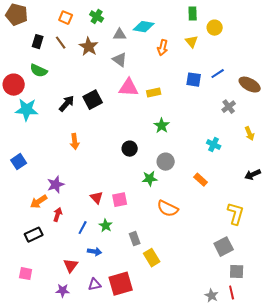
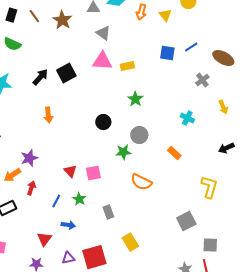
orange arrow: (163, 48) -> (141, 12), moved
gray triangle: (120, 60) -> (103, 33), moved
gray square: (224, 247) -> (186, 221), moved
yellow rectangle: (152, 258) -> (130, 242), moved

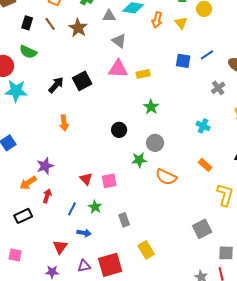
orange rectangle: (174, 153) -> (205, 165), moved
orange semicircle: (141, 182) -> (166, 177), moved

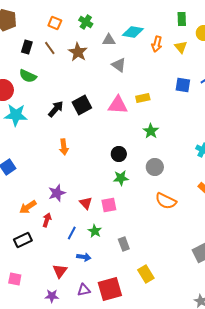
pink triangle: (118, 69) -> (118, 105), moved
green star: (139, 160) -> (121, 178), moved
purple star: (45, 166) -> (57, 193), moved

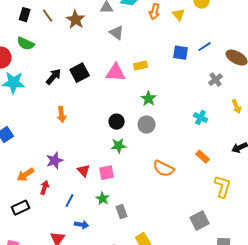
gray circle: (155, 167) -> (147, 125), moved
green star: (95, 231) -> (103, 199), moved

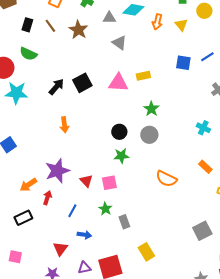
purple star: (55, 161) -> (57, 171), size x1.4

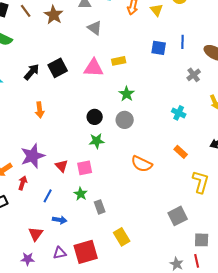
blue line: (207, 57) -> (183, 42), turned -56

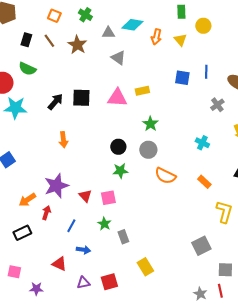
black square: (58, 68) -> (81, 98), turned 30
orange semicircle: (142, 164) -> (165, 176), moved
red triangle: (36, 234) -> (59, 264), turned -42
red square: (86, 252) -> (109, 282), size x0.7
purple star: (28, 259) -> (36, 289), moved

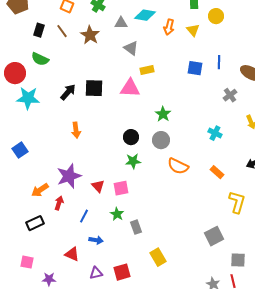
yellow rectangle: (142, 91) -> (147, 70), moved

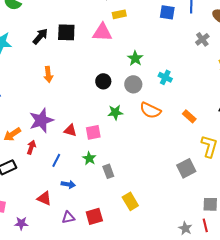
cyan cross: (215, 133) -> (165, 77), moved
green star: (133, 161) -> (115, 112), moved
red triangle: (98, 186) -> (70, 130), turned -32
gray square: (214, 236) -> (186, 168), moved

